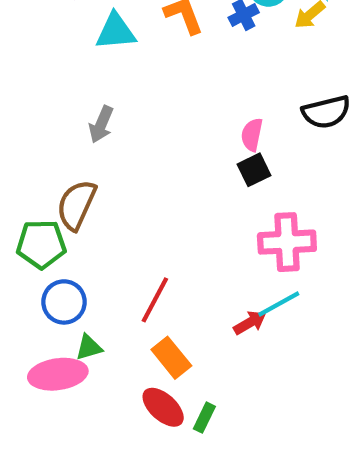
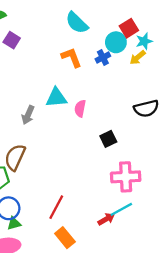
cyan triangle: (116, 31) -> (56, 98), moved
pink semicircle: (252, 135) -> (80, 108), moved
green triangle: (89, 347) -> (14, 223), moved

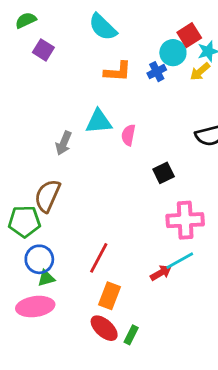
cyan semicircle: (77, 23) -> (103, 27), moved
orange L-shape: (71, 57) -> (118, 72), turned 115
orange rectangle: (65, 238) -> (110, 296), turned 60

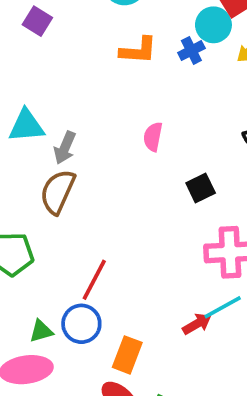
cyan triangle: (99, 122) -> (26, 126), moved
brown semicircle: (47, 196) -> (58, 192), moved
red line: (99, 258) -> (94, 280), moved
blue circle: (39, 259) -> (81, 324), moved

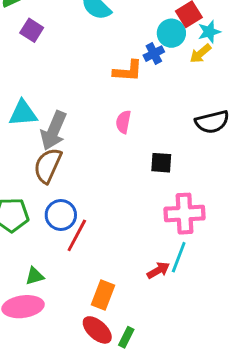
orange L-shape: (138, 51) -> (128, 71), moved
gray arrow: (65, 148) -> (54, 131), size x1.5
black square: (201, 188) -> (161, 163), turned 30
cyan line: (223, 307) -> (179, 257), turned -40
blue circle: (81, 324) -> (61, 215), moved

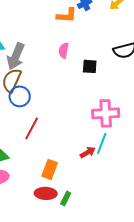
black square: (161, 163) -> (90, 66), moved
blue circle: (61, 215) -> (20, 96), moved
red ellipse: (97, 330) -> (46, 193), turned -40

